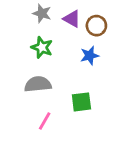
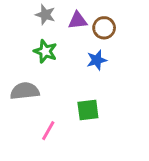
purple triangle: (72, 19) -> (78, 20), turned -36
gray semicircle: (38, 84) -> (25, 91), moved

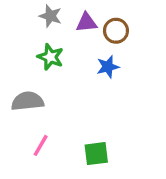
green square: (88, 110) -> (96, 154), moved
pink line: (48, 131) -> (41, 145), moved

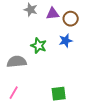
green star: (50, 57) -> (39, 46), moved
pink line: (41, 145) -> (14, 93), moved

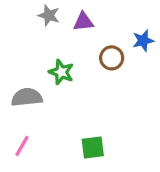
brown circle: (71, 19) -> (112, 58), moved
blue star: (66, 41) -> (143, 41), moved

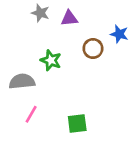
blue star: (143, 41) -> (119, 34), turned 30
pink line: (22, 146) -> (31, 114), moved

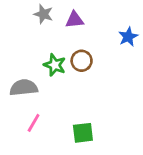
blue star: (119, 34) -> (128, 37), turned 30
brown circle: (93, 48) -> (82, 61), moved

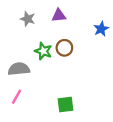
gray star: (43, 14) -> (28, 19), moved
pink line: (34, 123) -> (17, 97), moved

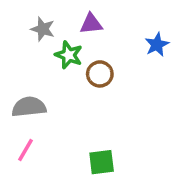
green star: (43, 51) -> (69, 55), moved

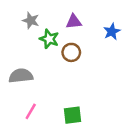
purple triangle: (91, 24) -> (74, 22), moved
pink line: (25, 150) -> (31, 111), moved

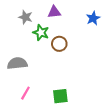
purple triangle: (74, 22) -> (54, 12), moved
blue star: (112, 32) -> (93, 18), moved

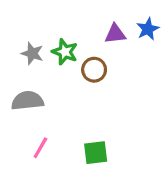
purple triangle: (54, 12) -> (115, 34), moved
gray star: (25, 17) -> (32, 53), moved

